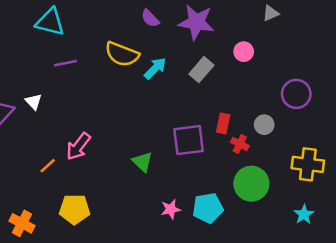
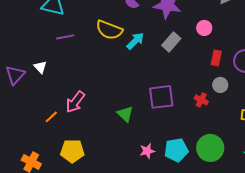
red rectangle: (223, 123) -> (216, 58), moved
green circle: (251, 184) -> (210, 148), moved

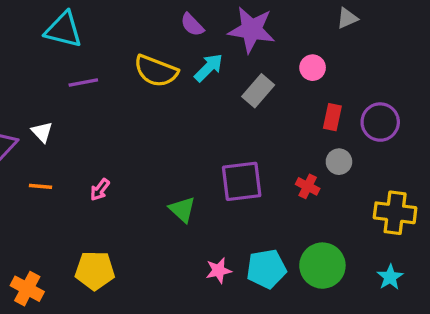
cyan arrow: (135, 41) -> (209, 68), moved
pink arrow: (75, 102) -> (100, 190), size x0.6
orange line: (51, 117) -> (40, 186), moved, turned 48

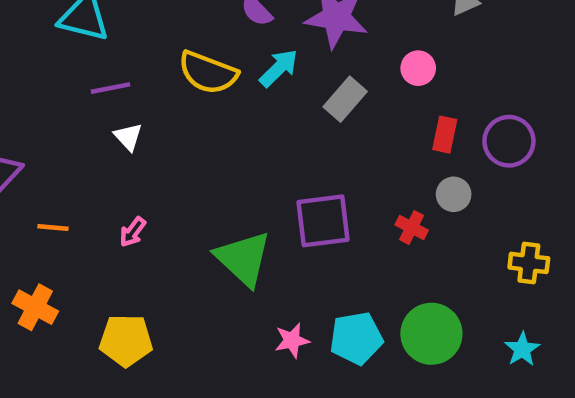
white triangle: (42, 132) -> (128, 137), moved
green triangle: (182, 209) -> (243, 258), size x1.6
yellow cross: (395, 213) -> (529, 263), size x0.7
orange cross: (27, 289) -> (35, 307), moved

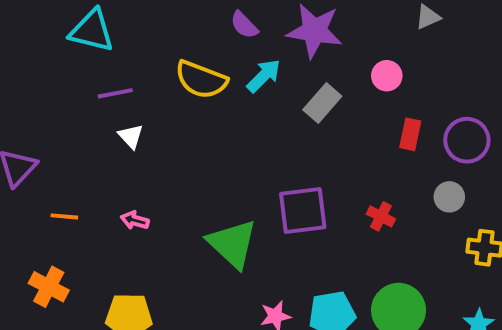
gray circle: (454, 194) -> (449, 197), moved
pink arrow: (133, 232) -> (135, 220), turned 68

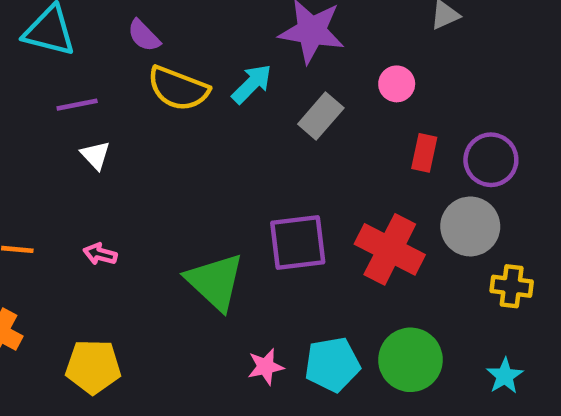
purple semicircle: (244, 25) -> (144, 36), moved
gray circle: (449, 197) -> (470, 226), size x1.6
red cross: (381, 216) -> (390, 249), size x2.0

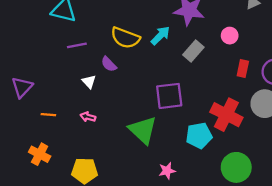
purple semicircle: (144, 36) -> (109, 64), moved
white triangle: (95, 155) -> (89, 82), moved
purple square: (298, 243) -> (169, 96), moved
cyan pentagon: (332, 364) -> (199, 136), moved

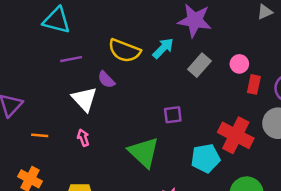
pink circle: (230, 36) -> (239, 64), moved
white triangle: (89, 82) -> (84, 99), size x1.6
purple square: (169, 96) -> (173, 115), size x0.6
pink arrow: (88, 117) -> (83, 138), turned 56

